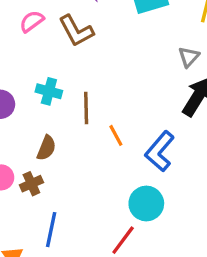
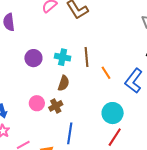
cyan cross: (49, 91) -> (63, 57), moved
cyan circle: (146, 203) -> (113, 113), moved

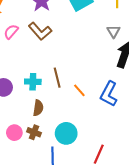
brown cross: (56, 106) -> (34, 132), turned -32
cyan circle: (113, 113) -> (66, 133), moved

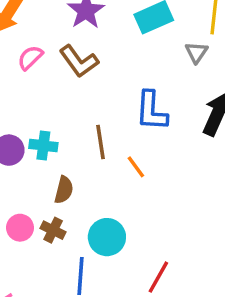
gray triangle: (113, 31) -> (196, 52), moved
cyan cross: (33, 82) -> (43, 146), moved
blue L-shape: (109, 94) -> (151, 111), moved, turned -30

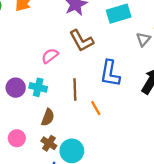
pink semicircle: (30, 58) -> (50, 56), moved
brown L-shape: (79, 61) -> (81, 41), moved
brown cross: (53, 230) -> (49, 143), moved

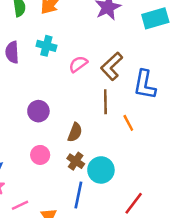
brown L-shape: (81, 41) -> (112, 66), moved, turned 75
cyan cross: (38, 87) -> (46, 46), moved
purple circle: (16, 88) -> (38, 111), moved

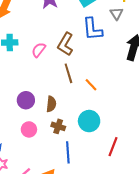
blue L-shape: (145, 85) -> (93, 29), moved
purple circle: (38, 111) -> (26, 100), moved
cyan circle: (101, 170) -> (89, 121), moved

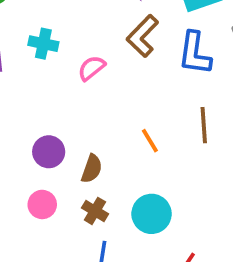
brown L-shape: (65, 44) -> (143, 36), moved
brown line: (68, 73) -> (204, 125), moved
orange line: (91, 85) -> (150, 141), moved

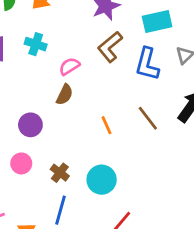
brown line: (204, 125) -> (148, 118), turned -40
brown semicircle: (92, 169) -> (65, 95), moved

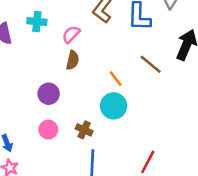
cyan circle: (102, 180) -> (114, 106), moved

